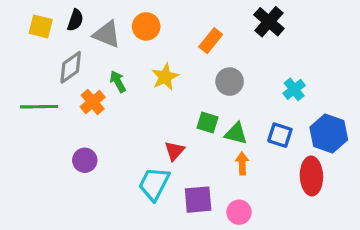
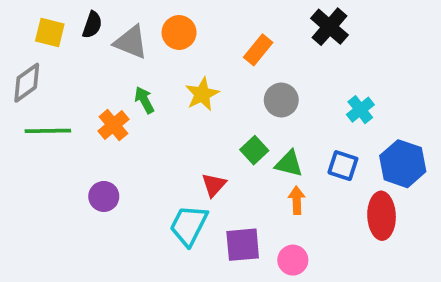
gray diamond: (71, 67) -> (27, 83), moved
green square: (208, 122) -> (254, 150), turned 30

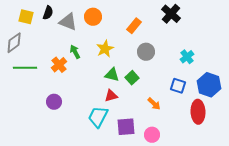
green triangle: (289, 164) -> (112, 75), moved
red triangle: (214, 185) -> (111, 96), turned 32
orange arrow: (297, 200) -> (154, 104), turned 136

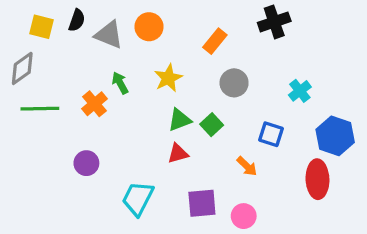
black cross: (171, 14) -> (274, 22), turned 30
green triangle: (112, 75) -> (179, 120), turned -35
blue square: (178, 86) -> (271, 134), moved
cyan trapezoid: (98, 117) -> (138, 198), moved

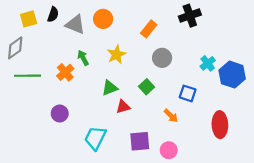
yellow square: (41, 27) -> (29, 19), turned -30
green triangle: (179, 120) -> (110, 88), moved
blue hexagon: (335, 136) -> (232, 75), moved

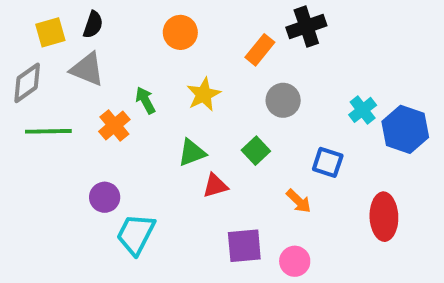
black cross: (190, 16) -> (306, 27), moved
gray triangle: (75, 24) -> (87, 69), moved
cyan trapezoid: (95, 138) -> (136, 234), moved

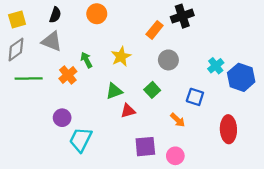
yellow square: (50, 32) -> (17, 20), moved
orange circle: (180, 32) -> (97, 14), moved

